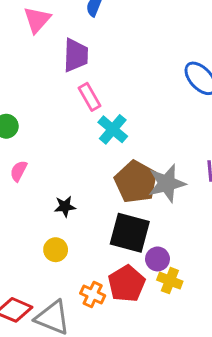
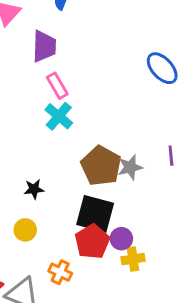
cyan cross: (113, 129) -> (59, 116), moved
gray star: (167, 183) -> (130, 167), size x0.7
yellow cross: (170, 281) -> (133, 259), turned -30
red pentagon: (127, 284) -> (92, 242), moved

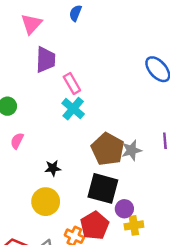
purple trapezoid: (44, 46) -> (46, 60), moved
yellow circle: (25, 230) -> (46, 202), size x1.5
red pentagon: (92, 242) -> (95, 225), moved

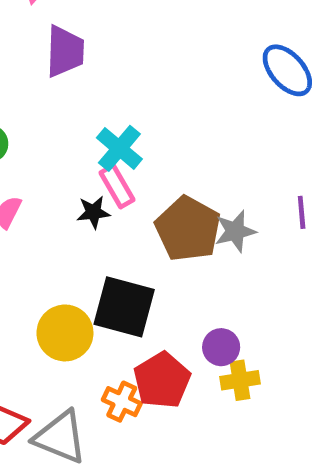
pink rectangle: (72, 84) -> (117, 186), moved
black star: (53, 168) -> (93, 212), moved
black square: (103, 188) -> (124, 307), moved

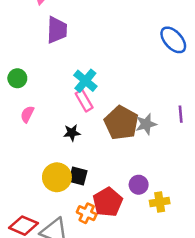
black star: (93, 212) -> (72, 133), moved
black square: (124, 307) -> (78, 176), moved, size x0.6
yellow cross: (240, 380) -> (160, 202), moved

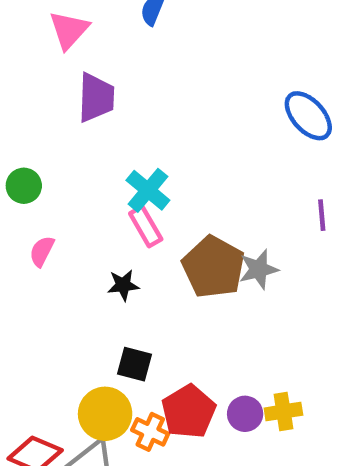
purple line: (181, 114) -> (322, 215), moved
yellow circle: (57, 177) -> (105, 414), moved
purple circle: (139, 185) -> (245, 414), moved

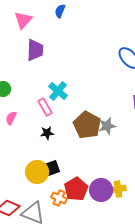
pink rectangle: (146, 226) -> (45, 107), moved
black square: (134, 364) -> (52, 168), turned -35
yellow circle: (105, 414) -> (37, 172), moved
purple circle: (245, 414) -> (101, 190), size x1.5

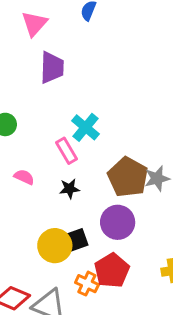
pink semicircle: (11, 118) -> (24, 177), moved, turned 88
purple circle: (101, 190) -> (118, 222), moved

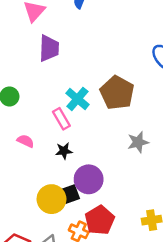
brown pentagon: (128, 177) -> (117, 93), moved
purple circle: (118, 222) -> (89, 179), moved

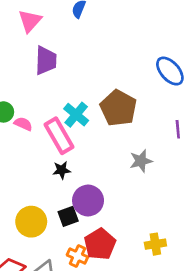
pink rectangle: (61, 119) -> (59, 136), size x1.5
pink semicircle: (26, 141) -> (23, 124), moved
yellow circle: (51, 199) -> (31, 222), moved

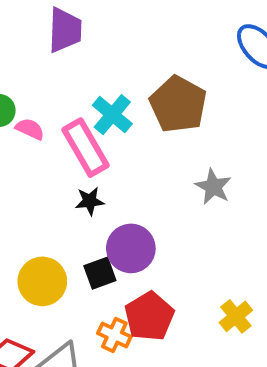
gray star: (141, 161) -> (213, 187), turned -30
yellow cross: (155, 244) -> (236, 316), turned -30

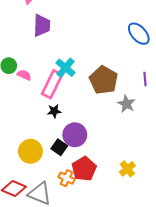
brown pentagon: (178, 104) -> (104, 80), moved
pink rectangle: (86, 148) -> (52, 84), turned 56
gray star: (213, 187) -> (126, 104), moved
black square: (100, 273) -> (59, 147), turned -35

